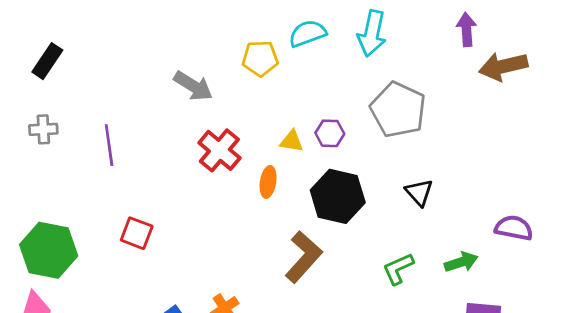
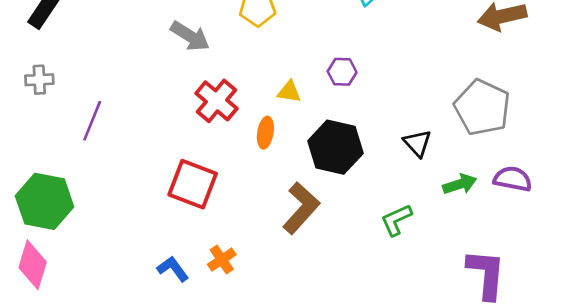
gray pentagon: (398, 110) -> (482, 107), moved
purple hexagon: (330, 133) -> (342, 72), moved
purple line: (109, 145) -> (92, 121), moved, turned 30
red square: (137, 233) -> (193, 184), moved, size x1.5
green arrow: (461, 262) -> (460, 184), moved

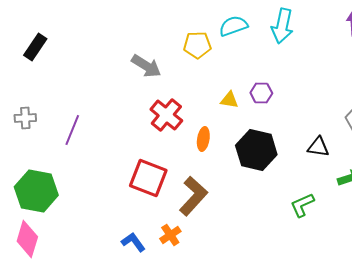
gray cross: (39, 80) -> (25, 118), moved
yellow triangle: (289, 92) -> (229, 100), moved
black triangle: (417, 143) -> (318, 147), turned -40
brown L-shape: (301, 208) -> (193, 196), moved

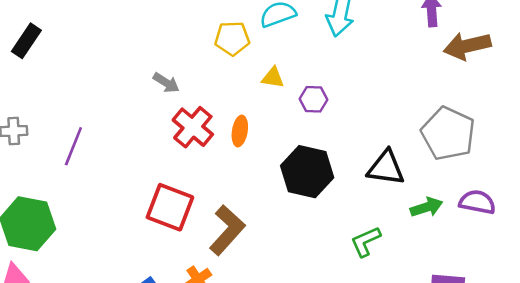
gray arrow: (146, 66) -> (166, 83), moved, size x0.7
yellow triangle: (229, 100) -> (273, 78), moved
orange ellipse: (203, 139) -> (240, 131), moved
black triangle: (318, 147) -> (386, 168), size x1.4

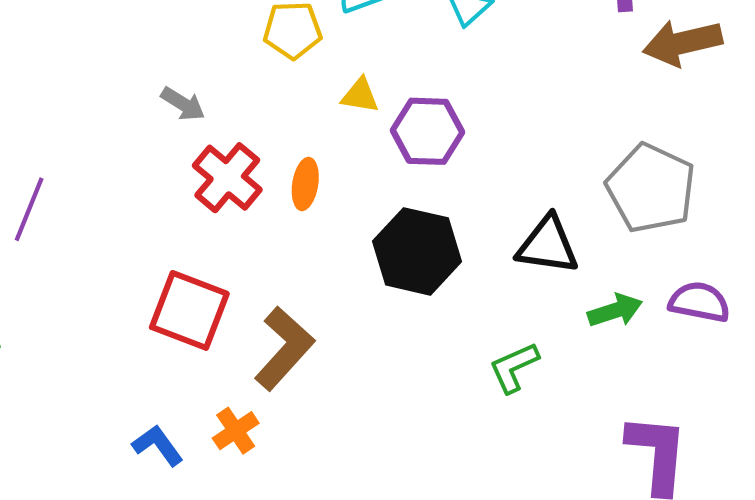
purple hexagon: (313, 99) -> (427, 131), size x1.5

